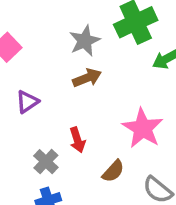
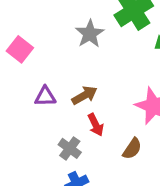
brown arrow: (87, 78) -> (84, 95), moved
purple triangle: (27, 102) -> (45, 96), turned 40

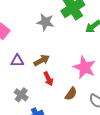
gray star: (90, 34) -> (45, 22), turned -30
gray cross: (70, 148) -> (21, 95), moved

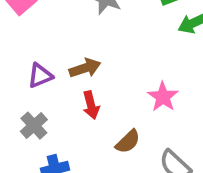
purple triangle: (17, 61) -> (40, 76), moved, turned -32
pink star: (84, 67) -> (163, 97), size x0.7

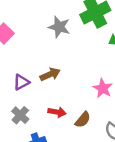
red arrow: (91, 105) -> (57, 112), moved, turned -60

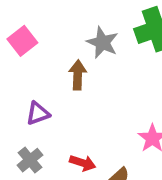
brown arrow: (50, 74) -> (78, 75), moved, turned -72

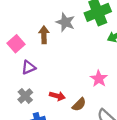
pink square: (22, 41) -> (16, 44), moved
brown arrow: (78, 75) -> (44, 35), moved

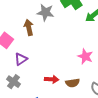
gray cross: (25, 96) -> (13, 82), moved
brown semicircle: (79, 104) -> (72, 83), turned 48

